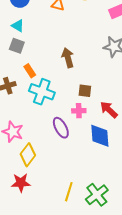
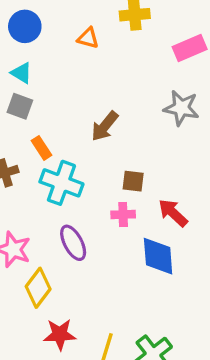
brown arrow: (68, 58) -> (105, 126), turned -126
purple ellipse: (61, 128) -> (73, 243), moved
red star: (21, 183) -> (60, 334), moved

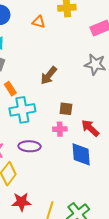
cyan cross: (61, 183) -> (22, 110), turned -30
purple ellipse: (73, 243) -> (30, 146), turned -60

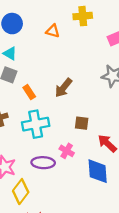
orange rectangle: (10, 89) -> (29, 92), moved
pink cross: (60, 129) -> (67, 151), moved, turned 32

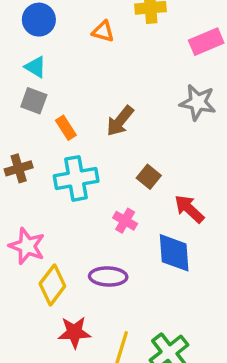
brown square: (82, 123) -> (149, 177), turned 32
purple ellipse: (43, 163) -> (108, 277), moved

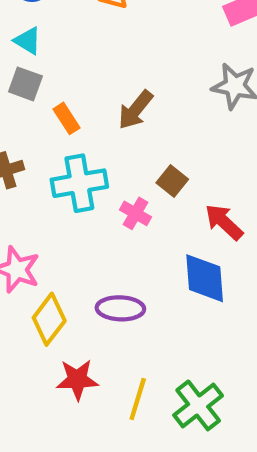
pink cross: (125, 221) -> (136, 213), moved

